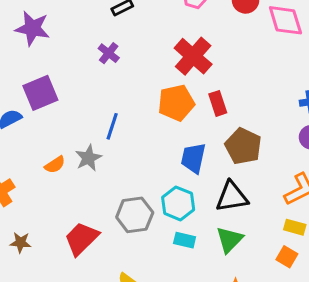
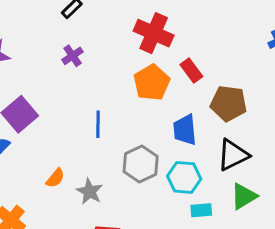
purple cross: (109, 53) -> (73, 56), turned 35
gray star: (88, 158) -> (90, 191), moved
gray hexagon: (135, 215) -> (141, 164), moved
green triangle: (229, 240) -> (244, 196), turned 32

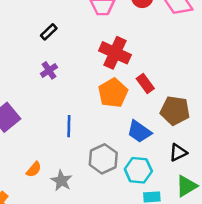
blue trapezoid: (185, 130) -> (139, 132), turned -50
black triangle: (233, 155) -> (178, 152), size x0.7

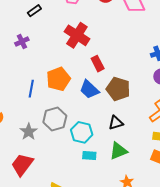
black rectangle: (49, 32) -> (34, 11), moved
orange pentagon: (113, 93) -> (58, 79), moved
blue trapezoid: (139, 132) -> (89, 89), moved
gray star: (61, 181) -> (29, 132), moved

